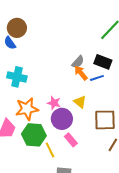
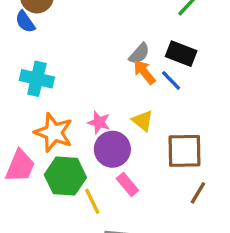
blue line: (97, 78) -> (171, 80), turned 64
orange star: (27, 109) -> (54, 132), turned 30

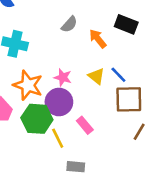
gray semicircle: (139, 54) -> (69, 24), moved
blue line: (171, 80) -> (118, 75), moved
purple circle: (112, 149) -> (59, 102), moved

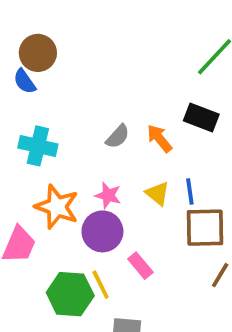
gray semicircle: (69, 24) -> (118, 136), moved
blue line: (118, 75) -> (190, 192), turned 36
green hexagon: (37, 119) -> (70, 294), moved

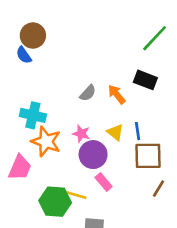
cyan cross: (38, 146) -> (33, 115), moved
purple circle: (102, 231) -> (93, 155), moved
yellow line: (101, 285) -> (76, 195), turned -48

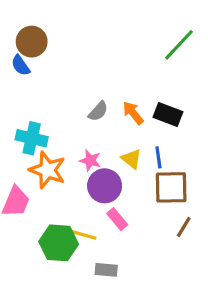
black rectangle: (145, 80) -> (168, 115), moved

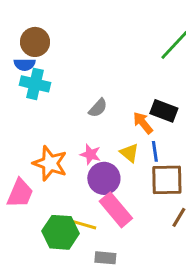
blue semicircle: (21, 65) -> (25, 64), turned -54
orange arrow: (133, 113) -> (143, 123), moved
cyan cross: (32, 138) -> (35, 84), moved
pink rectangle: (117, 219) -> (116, 210), size x1.6

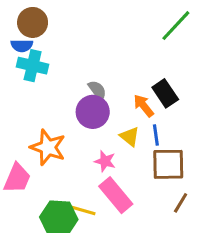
gray semicircle: (98, 108) -> (97, 90), turned -78
black rectangle: (164, 111) -> (165, 93), turned 35
pink star: (90, 154) -> (105, 161), moved
purple circle: (104, 178) -> (93, 112), moved

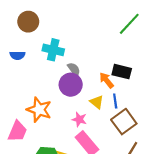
blue semicircle: (22, 46) -> (17, 55), moved
cyan cross: (33, 66) -> (53, 50), moved
black rectangle: (165, 93) -> (122, 72), turned -42
brown square: (168, 164) -> (124, 122), turned -35

